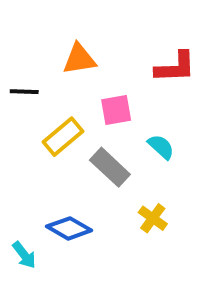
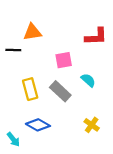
orange triangle: (79, 59) -> (32, 32), moved
yellow rectangle: (63, 137) -> (30, 89), moved, turned -65
yellow cross: (153, 218) -> (92, 125), moved

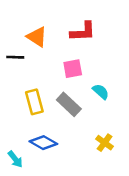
orange triangle: (32, 32) -> (37, 37), turned 42
red L-shape: (96, 37) -> (83, 32), moved

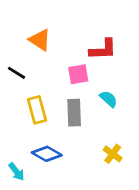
red L-shape: (83, 32) -> (103, 49), moved
black line: (15, 57) -> (16, 73), moved, turned 30
gray rectangle: (69, 104) -> (74, 113), turned 45

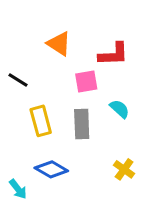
orange triangle: (40, 40) -> (59, 44), moved

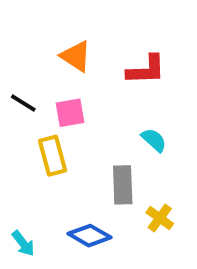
pink square: (86, 82) -> (70, 113), moved
gray rectangle: (82, 124) -> (123, 185), moved
blue diamond: (51, 169) -> (90, 236), moved

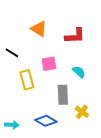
pink square: (70, 113) -> (49, 64), moved
cyan arrow: (23, 243) -> (12, 125), turned -48

